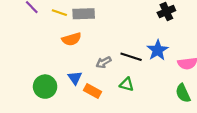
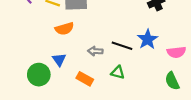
gray arrow: (104, 62) -> (95, 51), turned 32
blue triangle: (75, 78) -> (59, 60), moved

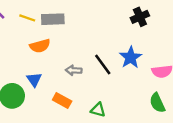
black line: (122, 46) -> (103, 64), turned 36
green triangle: (118, 72) -> (98, 110), moved

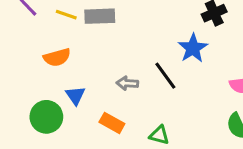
orange semicircle: (40, 46) -> (57, 57), moved
blue star: (131, 58) -> (193, 48), moved

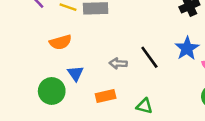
blue star: (193, 48) -> (187, 48), moved
orange rectangle: (112, 123) -> (106, 96), turned -42

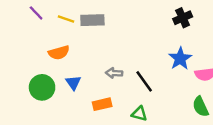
black line: (149, 57) -> (144, 81), moved
green circle: (52, 91) -> (42, 87), moved

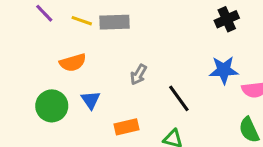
blue star: (180, 59) -> (224, 70), turned 30
gray arrow: (114, 73) -> (138, 75), moved, turned -63

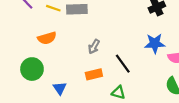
blue triangle: (91, 100) -> (60, 88), moved
orange rectangle: (127, 127) -> (94, 74), moved

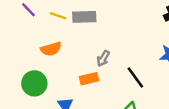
orange rectangle: (94, 74) -> (89, 79), moved

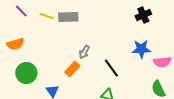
orange semicircle: (51, 49) -> (15, 44), moved
orange rectangle: (89, 79) -> (72, 69), turned -35

